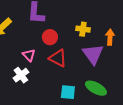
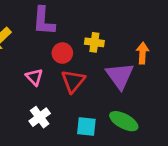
yellow cross: (83, 29) -> (94, 42), moved
red triangle: (58, 58) -> (73, 81), turned 42
white cross: (21, 75) -> (40, 117), moved

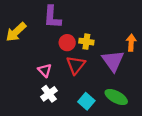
yellow cross: (94, 42) -> (86, 42), moved
pink triangle: (34, 77) -> (45, 70), moved
cyan square: (86, 126) -> (86, 101), turned 35

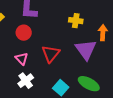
yellow cross: (86, 42) -> (76, 21), moved
red circle: (67, 43) -> (24, 33), moved

